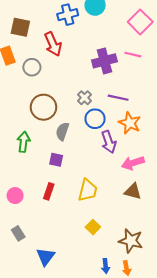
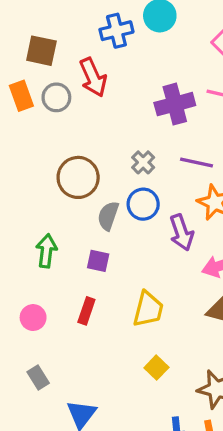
gray circle: (32, 67) -> (56, 97), moved
blue circle: (95, 119) -> (143, 204), moved
green arrow: (23, 142) -> (46, 251), moved

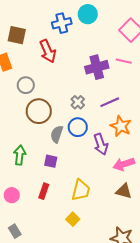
gray circle: (56, 97) -> (26, 85), moved
purple line: (196, 162) -> (110, 102), turned -36
yellow square: (156, 368) -> (73, 219), moved

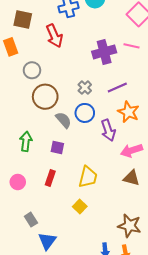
gray semicircle: (57, 134) -> (63, 120), turned 120
gray rectangle: (15, 231) -> (31, 220), moved

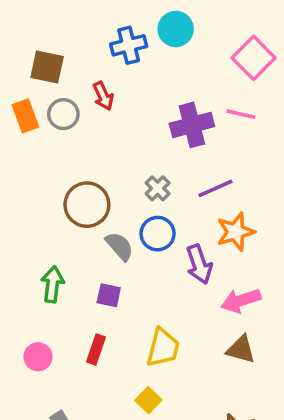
red arrow: (54, 36) -> (103, 96), size x0.7
gray circle: (32, 70) -> (63, 114), moved
orange star: (128, 112) -> (235, 232), turned 30

